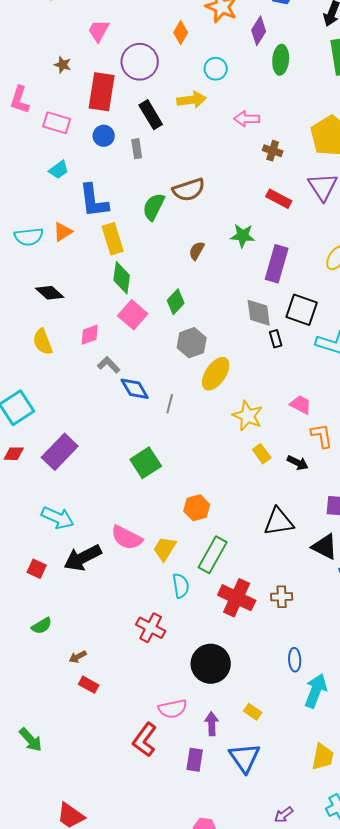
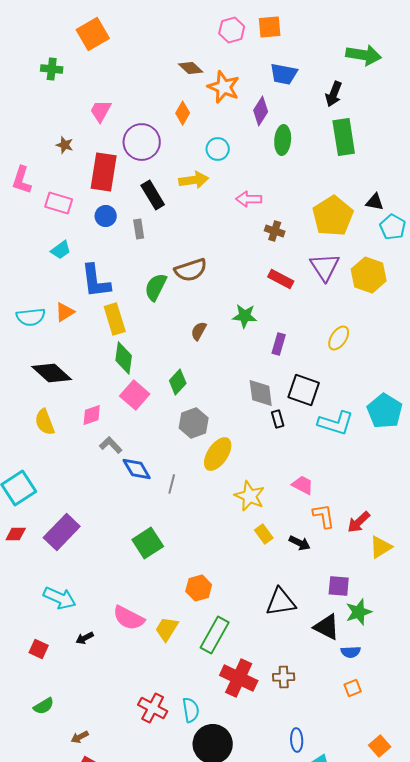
purple rectangle: (277, 264) -> (279, 344), size x0.6
black diamond: (50, 293) -> (52, 373), size x1.4
black arrow: (83, 558) -> (85, 638), size x0.5
cyan semicircle: (181, 586) -> (191, 710), moved

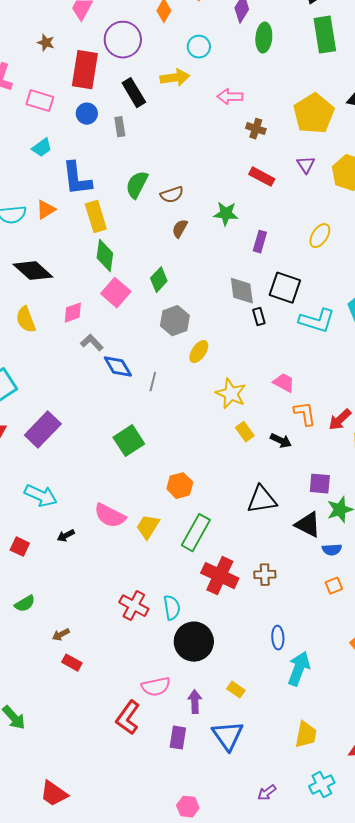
purple triangle: (325, 267) -> (306, 165), size x0.6
brown semicircle: (191, 270) -> (172, 195), moved, size x0.7
yellow ellipse: (218, 454) -> (199, 352), size x0.7

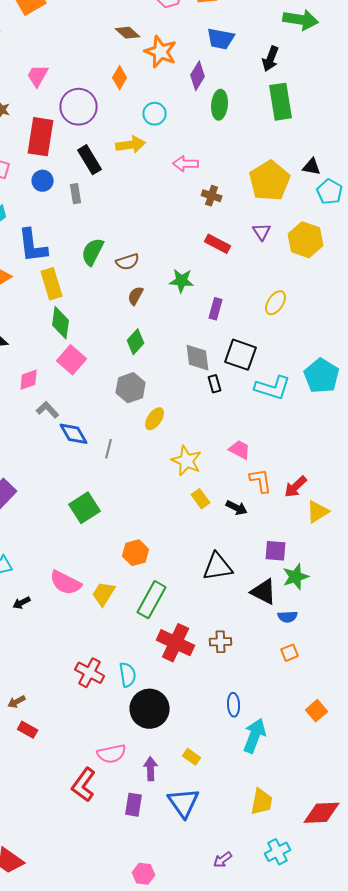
green diamond: (159, 280) -> (136, 342), moved

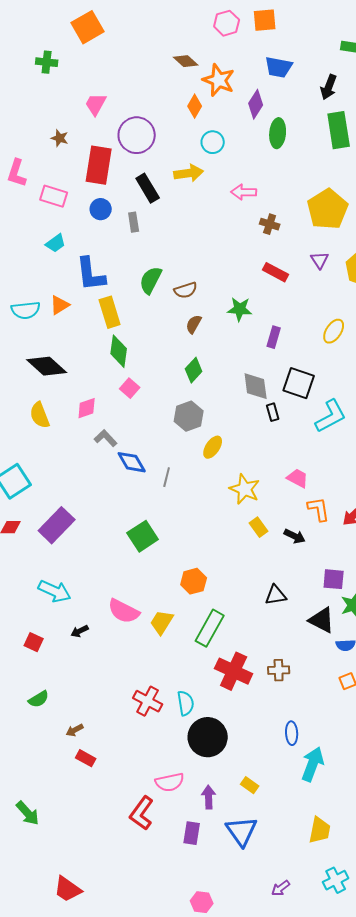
orange diamond: (120, 78) -> (195, 106), moved
pink square: (72, 360) -> (130, 388), size x0.7
cyan L-shape: (273, 388) -> (331, 416), turned -45
black triangle: (218, 567) -> (276, 595), size x0.7

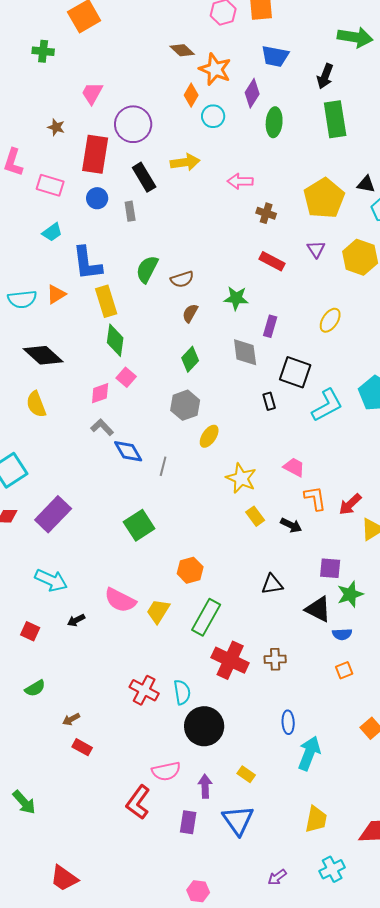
cyan circle: (213, 142) -> (213, 116), moved
gray diamond: (256, 386) -> (245, 352), moved
pink diamond: (87, 408) -> (100, 393), moved

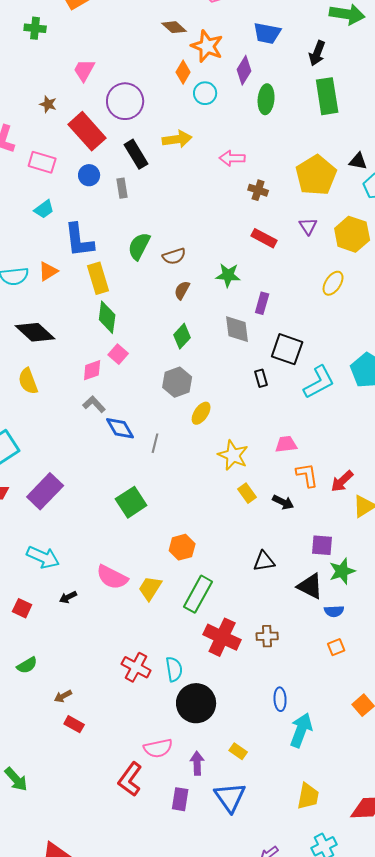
red rectangle: (95, 154) -> (87, 131), turned -51
yellow ellipse: (330, 320) -> (333, 283), moved
pink trapezoid: (294, 467) -> (286, 444), turned -35

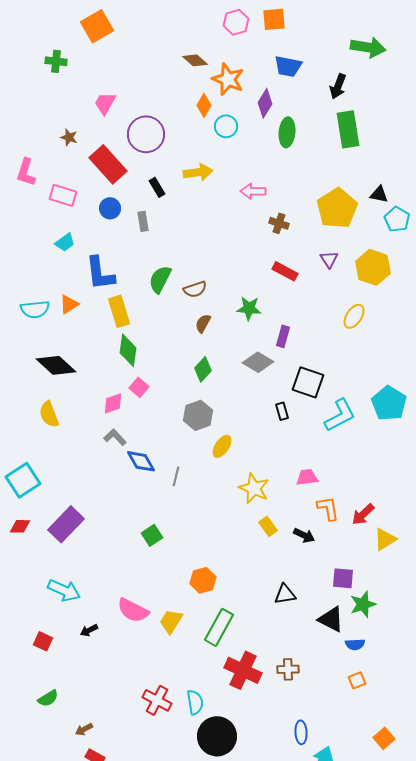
black rectangle: (136, 154) -> (157, 187), size x0.7
gray diamond: (237, 329) -> (258, 362), turned -52
green square: (131, 502) -> (152, 535), size x0.7

